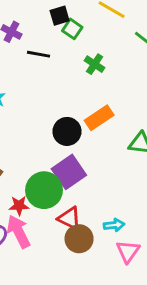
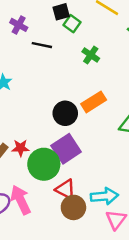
red star: (19, 206) -> (21, 148), moved
cyan arrow: (114, 225) -> (104, 196), size x1.5

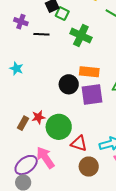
green cross: (91, 55) -> (81, 35), size x1.5
orange rectangle: (94, 102) -> (89, 72), turned 48
purple square: (66, 149) -> (92, 95), moved, turned 35
brown circle: (73, 207) -> (89, 167), moved

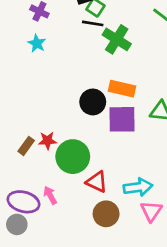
black line: (41, 34) -> (93, 23), moved
cyan star: (16, 68) -> (37, 43), moved
pink arrow: (45, 158) -> (50, 195), size x0.6
purple ellipse: (26, 165) -> (23, 202), turned 45

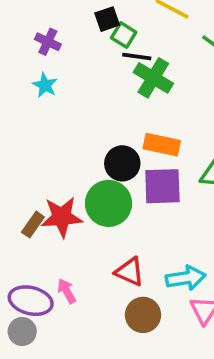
black line: (93, 23) -> (137, 56), moved
red star: (47, 141) -> (62, 217), size x1.6
green circle: (73, 157) -> (109, 203), moved

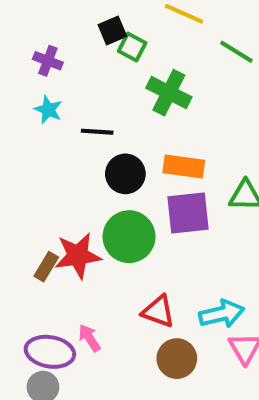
black line: (137, 56) -> (97, 132), moved
black circle: (122, 163) -> (125, 174), moved

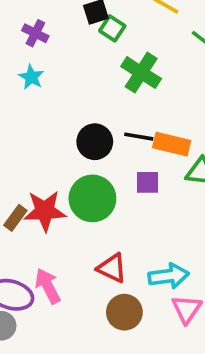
black line: (97, 132) -> (139, 137), moved
orange rectangle: (184, 167) -> (172, 144), moved
purple square: (188, 213) -> (147, 182), size x0.6
pink arrow: (89, 338) -> (48, 286), size x1.4

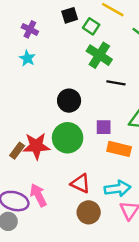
green square: (112, 28) -> (91, 26), moved
black line: (139, 137) -> (116, 83), moved
orange rectangle: (172, 144) -> (119, 149), moved

